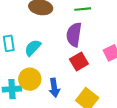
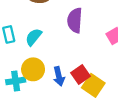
red square: (79, 61) -> (80, 74), moved

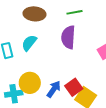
cyan semicircle: (34, 37) -> (29, 43), moved
blue arrow: (59, 76) -> (54, 89), turned -132

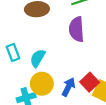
cyan semicircle: (29, 43) -> (38, 58), moved

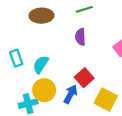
purple semicircle: (76, 29) -> (80, 37), size x0.7
red square: (90, 82) -> (84, 78), moved

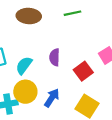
purple semicircle: (80, 37) -> (55, 57), moved
red square: (84, 78) -> (83, 71), moved

